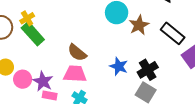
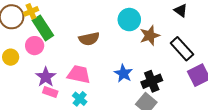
yellow cross: (27, 18) -> (31, 11), moved
brown semicircle: (77, 53) -> (89, 39), moved, turned -60
pink circle: (23, 79) -> (35, 46), moved

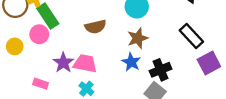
brown star: (150, 35) -> (138, 38), moved
purple star: (46, 77) -> (63, 63), moved
pink rectangle: (50, 92) -> (41, 84), moved

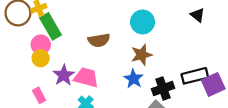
black rectangle: (191, 36) -> (195, 76), moved, turned -65
yellow circle: (15, 46) -> (41, 58), moved
pink rectangle: (41, 84) -> (39, 95), turned 40

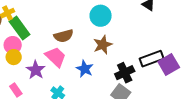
pink trapezoid: (86, 77) -> (56, 57), moved, turned 35
blue star: (133, 79) -> (85, 69), moved

